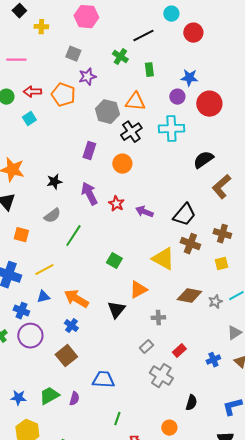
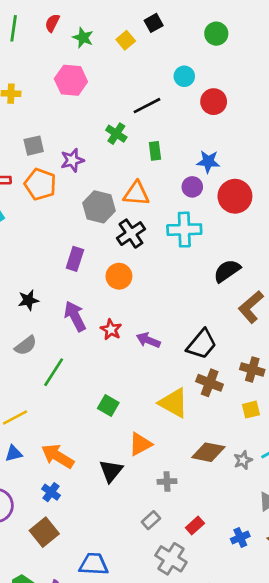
gray square: (73, 54) -> (34, 146), moved, turned -35

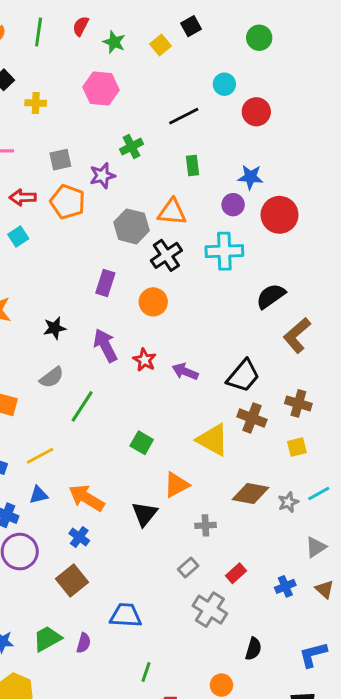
green cross: (116, 134) -> (131, 147), moved, turned 30

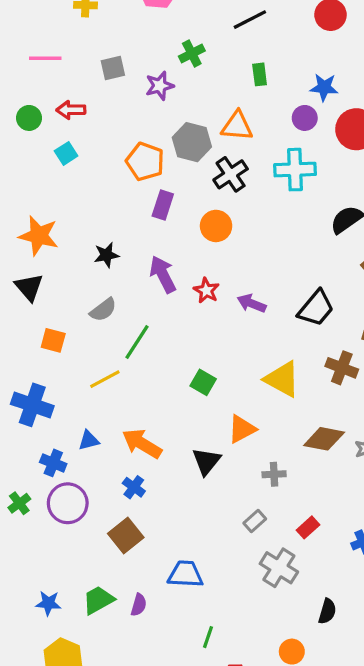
orange pentagon: (68, 202) -> (145, 161), moved
brown cross: (252, 418) -> (342, 368), moved
yellow line: (40, 456) -> (105, 379), moved

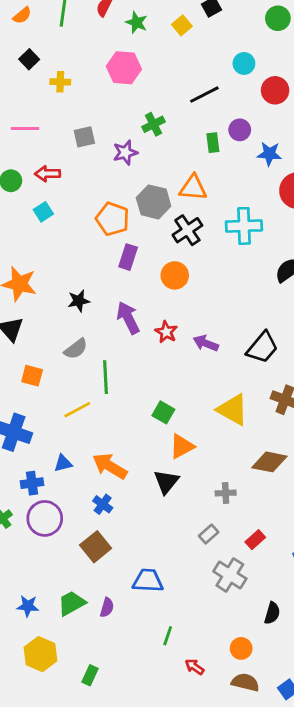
purple circle: (305, 118) -> (240, 130), moved
green line: (137, 342) -> (105, 377), turned -36
orange triangle: (242, 429) -> (182, 446), moved
blue cross: (53, 463) -> (32, 483), turned -30

